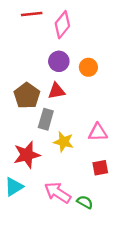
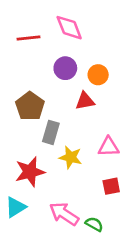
red line: (32, 14) -> (29, 38), moved
pink diamond: (62, 25) -> (69, 28), turned -60
red triangle: (56, 91) -> (85, 101), moved

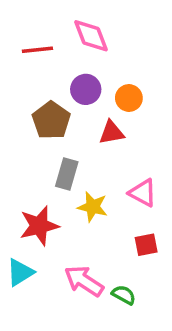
brown pentagon: (30, 106) -> (51, 120), moved
pink triangle: (109, 147) -> (143, 193), turned 30

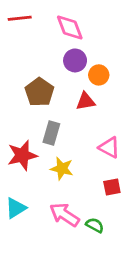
red line: (37, 50) -> (20, 18), moved
purple circle: (86, 89) -> (75, 60), moved
yellow star: (93, 207) -> (62, 169), moved
red star: (39, 226) -> (22, 155), moved

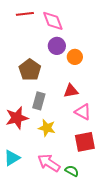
red line: (20, 18) -> (25, 14), moved
red triangle: (86, 101) -> (71, 91), moved
red square: (112, 187) -> (85, 142), size x1.5

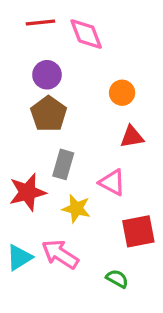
purple circle: (57, 46) -> (47, 75), moved
red triangle: (71, 91) -> (132, 137), moved
pink triangle: (83, 112) -> (112, 182), moved
pink arrow: (49, 163) -> (60, 254), moved

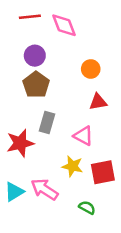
yellow star: (76, 209) -> (72, 166), moved

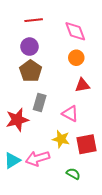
red line: (30, 17) -> (34, 20), moved
pink diamond: (64, 25) -> (75, 31), moved
pink arrow: (45, 189) -> (38, 158), turned -50

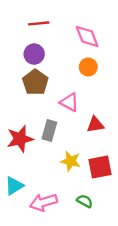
red triangle: (82, 85) -> (95, 125), moved
gray rectangle: (40, 102) -> (49, 131), moved
pink triangle: (70, 114) -> (69, 102), moved
pink arrow: (38, 158) -> (44, 202), moved

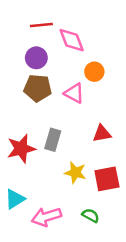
pink diamond: (87, 36) -> (72, 40), moved
brown pentagon: (35, 82) -> (38, 88), turned -30
pink triangle: (69, 102) -> (74, 93), moved

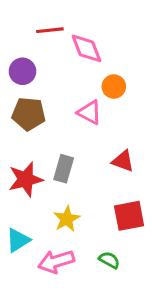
purple circle: (36, 58) -> (23, 71), moved
brown pentagon: (38, 88) -> (29, 114), moved
red triangle: (102, 133) -> (123, 161), turned 30
yellow star: (75, 173) -> (67, 219), moved, turned 30

